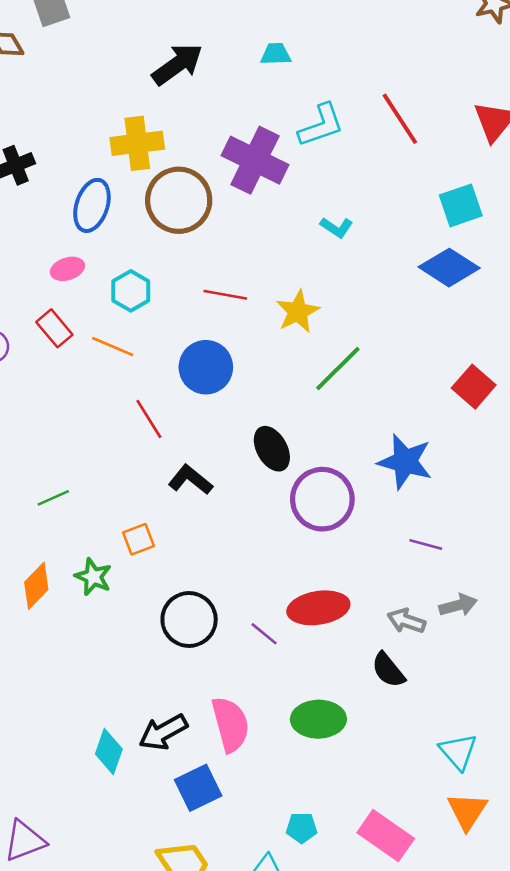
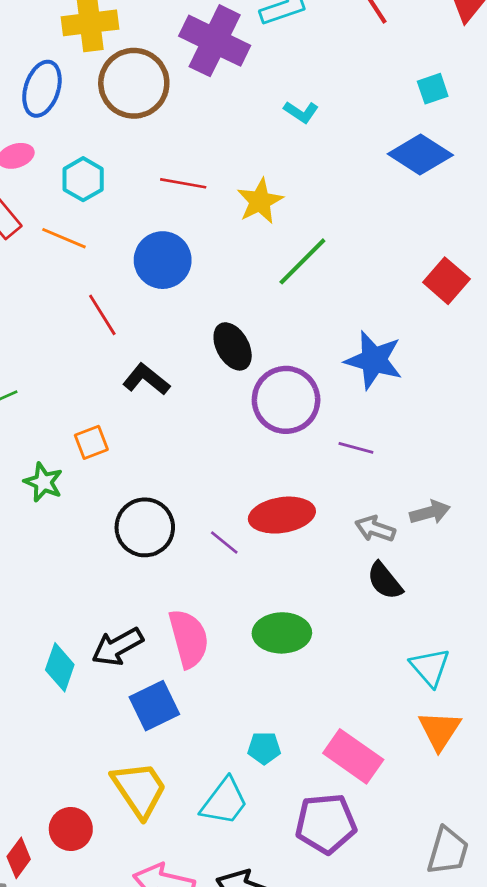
cyan square: (461, 205) -> (433, 89), size x0.7
purple line: (426, 544) -> (356, 448), moved
black semicircle: (388, 670) -> (385, 581), moved

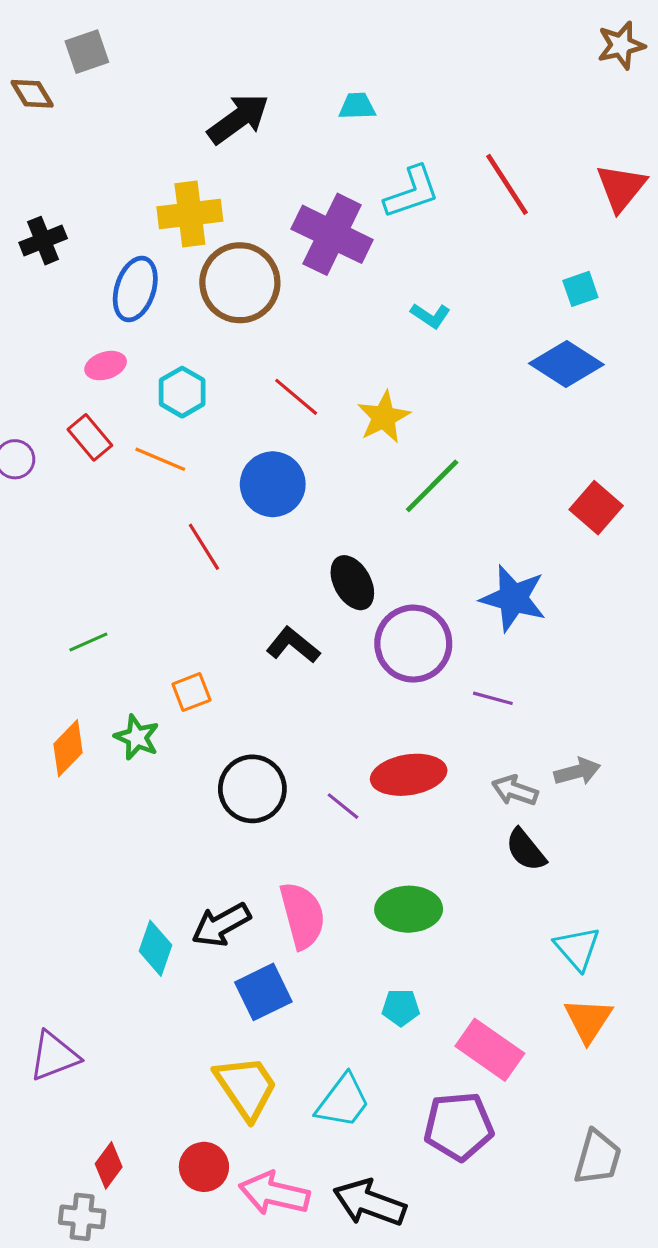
red line: (183, 183) -> (296, 397), turned 30
black L-shape: (146, 379) -> (293, 645), moved
cyan pentagon: (264, 748) -> (401, 1008), moved
red circle: (71, 829) -> (204, 1167), moved

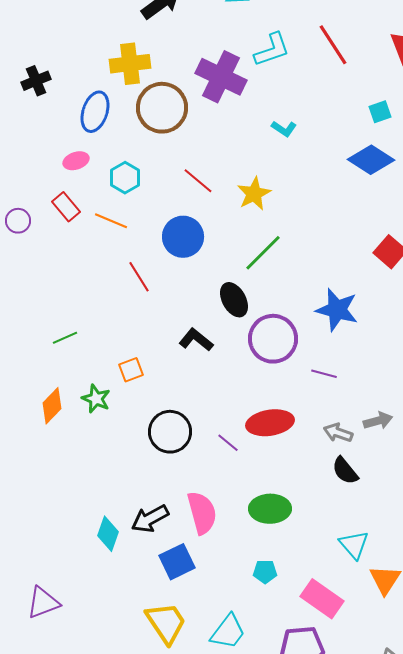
green line: (432, 486) -> (263, 253), moved
cyan triangle: (577, 948) -> (354, 545), moved

